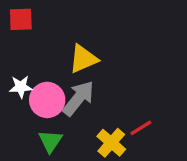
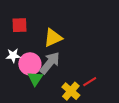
red square: (21, 19) -> (19, 25), moved
green triangle: (50, 141) -> (35, 79), moved

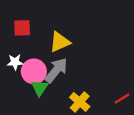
red line: (90, 82) -> (122, 98), moved

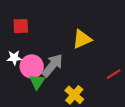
yellow triangle: (60, 42) -> (82, 39), moved
red line: (122, 98) -> (114, 74), moved

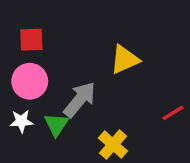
white star: (14, 58) -> (21, 121), moved
pink circle: (32, 66) -> (30, 81), moved

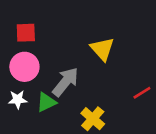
yellow triangle: (125, 60) -> (102, 49), turned -48
green triangle: (56, 125) -> (46, 102), turned 30

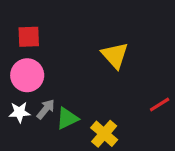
gray arrow: (65, 82) -> (46, 109), moved, size x0.6
green triangle: (46, 102) -> (67, 118), moved

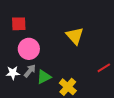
pink circle: (27, 75) -> (29, 49), moved

